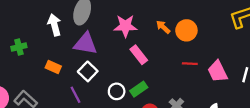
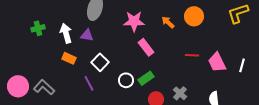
white arrow: (54, 25) -> (66, 33), moved
orange circle: (186, 30) -> (194, 16), moved
purple triangle: (85, 44) -> (87, 35), moved, size x0.6
green cross: (19, 47) -> (38, 28), moved

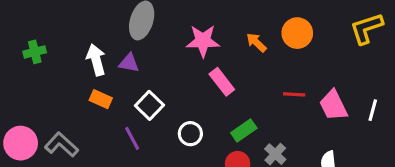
green cross: (38, 28) -> (35, 52), moved
green rectangle: (146, 78) -> (244, 131), moved

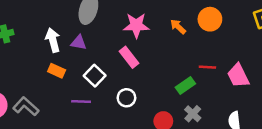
pink rectangle: (222, 82) -> (129, 57), moved
green rectangle: (244, 131) -> (185, 85), moved
purple line: (132, 138) -> (81, 101), turned -60

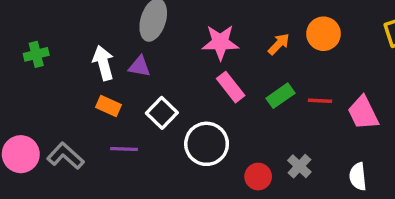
orange arrow: (178, 27) -> (279, 44), turned 91
pink rectangle: (129, 57) -> (231, 87), moved
green rectangle: (185, 85) -> (280, 96), moved
white circle: (126, 98) -> (207, 144), size x1.6
purple line: (81, 101) -> (124, 149), moved

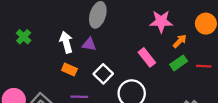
pink star: (220, 42) -> (161, 21), moved
orange arrow: (279, 44) -> (180, 41), moved
green cross: (36, 54) -> (24, 37), turned -32

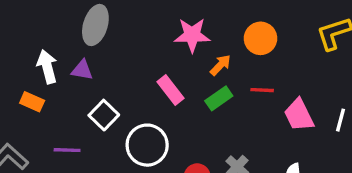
red line: (204, 66) -> (262, 90), moved
orange rectangle: (69, 69) -> (32, 102), moved

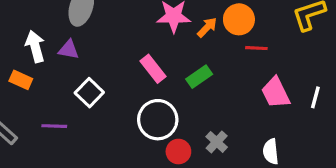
orange arrow: (220, 65) -> (207, 27), moved
red line: (262, 90) -> (256, 48), moved
white circle: (147, 145) -> (158, 120), moved

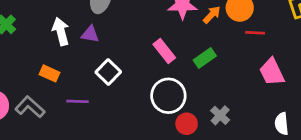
orange rectangle: (21, 80) -> (50, 73), moved
white semicircle: (271, 152) -> (282, 124), moved

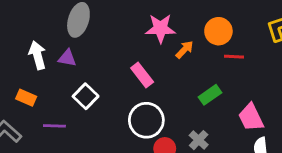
orange arrow: (212, 15) -> (185, 50), moved
green rectangle: (205, 58) -> (210, 95), moved
pink trapezoid: (272, 72) -> (251, 117), moved

